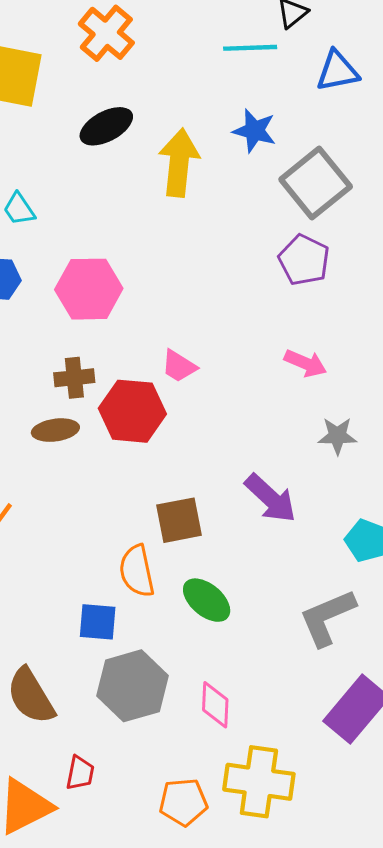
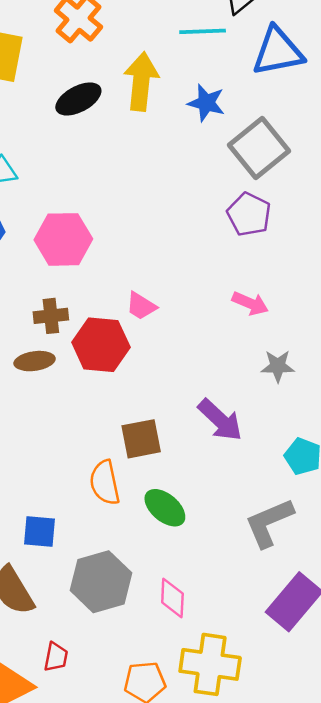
blue triangle: (337, 71) -> (278, 51), size x1.4
yellow arrow: (179, 163) -> (141, 81), moved
blue square: (98, 622) -> (40, 532), moved

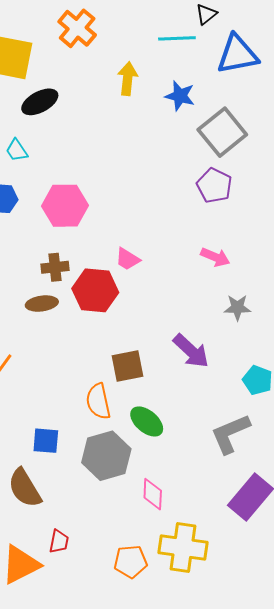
yellow arrow: (141, 81) -> (128, 79), size x0.7
black ellipse: (78, 99) -> (40, 102), moved
gray hexagon: (101, 582) -> (106, 456), moved

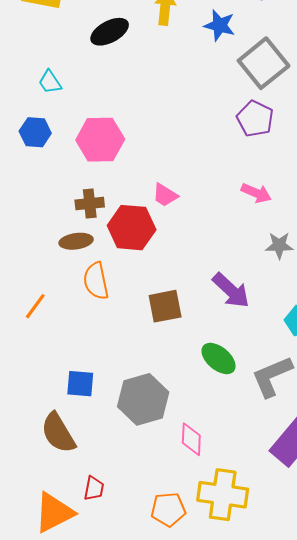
black ellipse: (40, 102) -> (110, 32), moved
orange semicircle: (98, 401) -> (96, 281), moved
green ellipse: (147, 421) -> (219, 359), moved

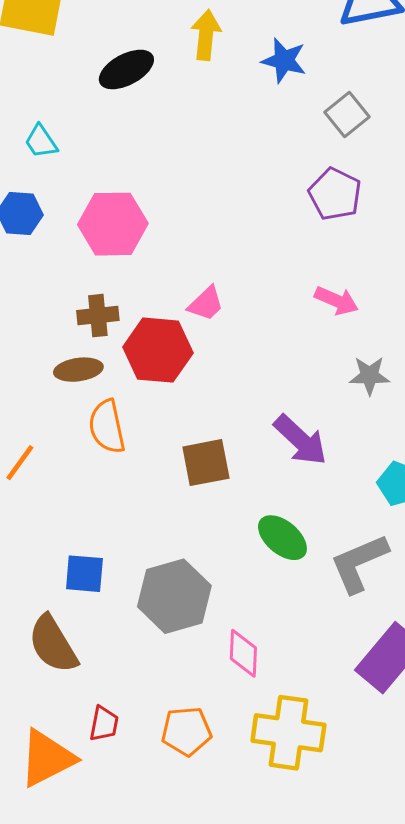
gray square: (264, 63) -> (347, 114), size x0.6
pink trapezoid: (165, 195) -> (206, 304), turned -76
orange pentagon: (168, 509) -> (186, 731), moved

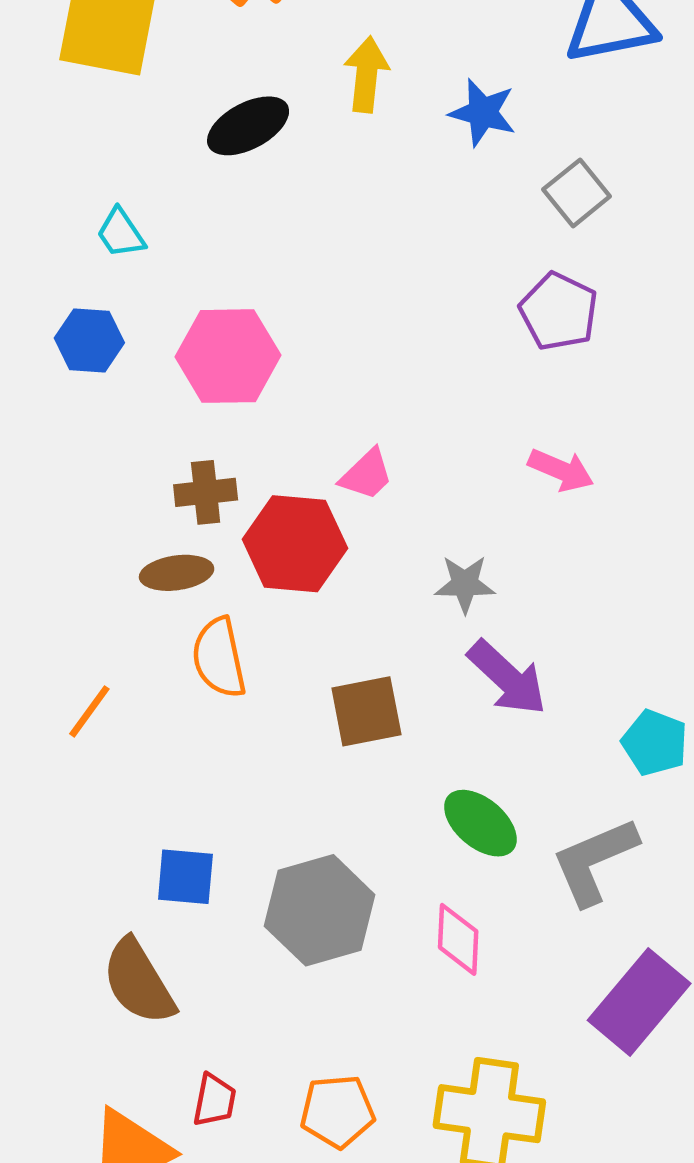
gray star: (369, 376) -> (465, 584), moved
pink diamond: (243, 653) -> (458, 939), moved

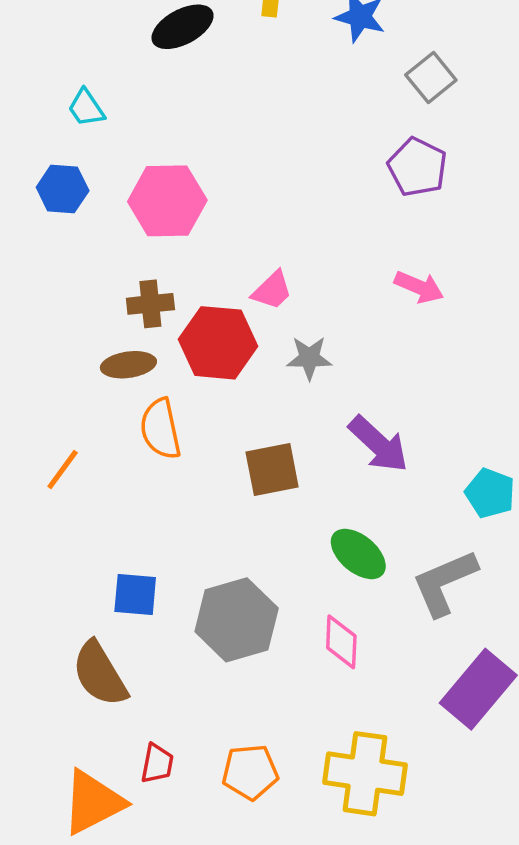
gray star: (465, 584) -> (309, 358), moved

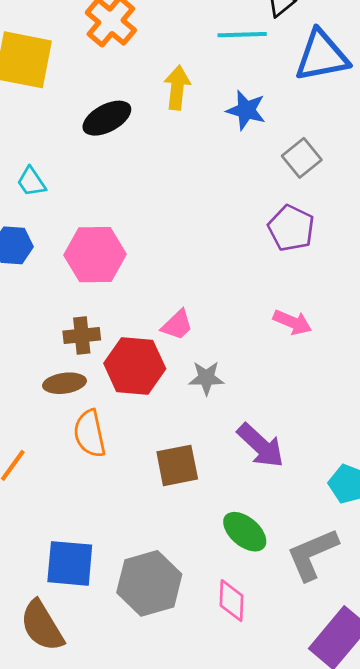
blue square: (135, 595) -> (70, 563), size x1.4

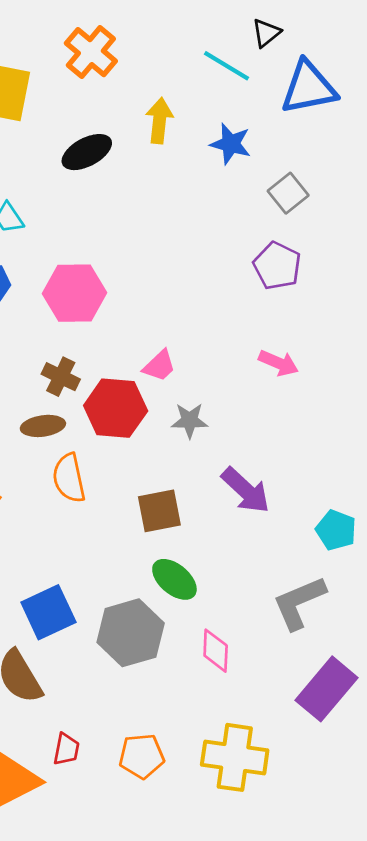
cyan line: (242, 35) -> (226, 66), turned 33
brown cross: (82, 335) -> (61, 377), turned 32
green ellipse: (245, 532) -> (174, 579), moved
blue square: (70, 563) -> (48, 612), turned -30

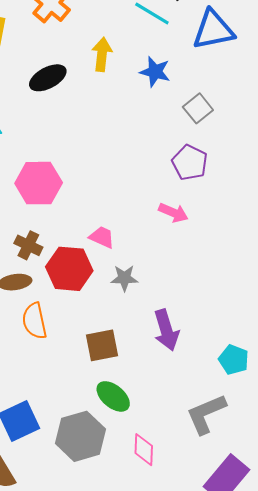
pink arrow: (279, 363) -> (173, 213), moved
pink trapezoid: (159, 366) -> (102, 237), turned -112
purple arrow: (246, 490) -> (166, 330), turned 30

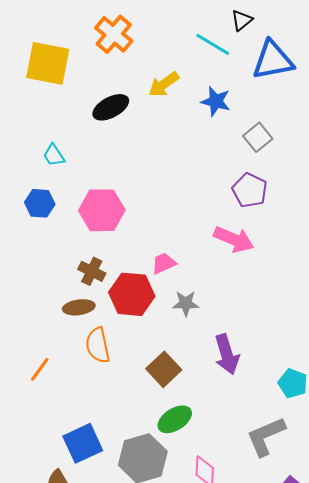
yellow arrow: (102, 54) -> (164, 84), turned -132
pink arrow: (173, 213) -> (234, 239), size x1.4
pink trapezoid: (102, 237) -> (164, 263), turned -48
brown square: (102, 345) -> (164, 369), turned -32
green ellipse: (113, 396) -> (175, 419), turned -72

